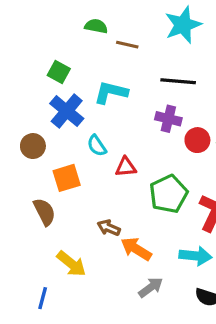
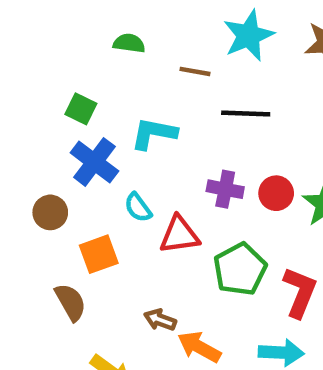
brown line: (127, 45) -> (195, 71), moved
purple cross: (168, 119) -> (225, 189), moved
red triangle: (126, 167) -> (179, 235), size x1.4

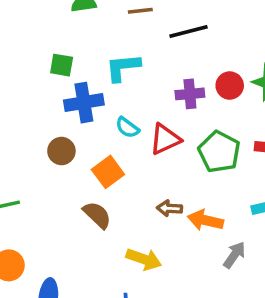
blue cross: (94, 162) -> (84, 103), turned -30

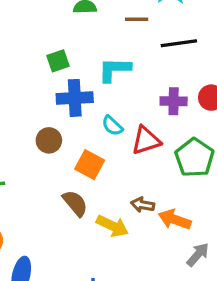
green square: (62, 65) -> (58, 61), turned -35
orange square: (108, 172) -> (90, 165), turned -32
yellow arrow: (144, 259) -> (112, 226), moved

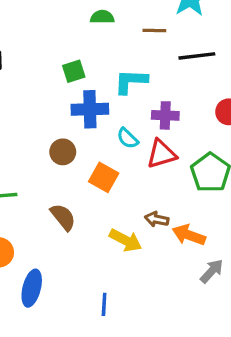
purple cross: (174, 101) -> (165, 115), moved
brown semicircle: (75, 203) -> (63, 217), moved

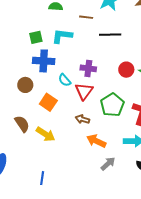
cyan L-shape: (131, 81) -> (62, 36), moved
red triangle: (161, 154) -> (84, 91), turned -42
brown arrow: (157, 219) -> (82, 119), moved
yellow arrow: (126, 240) -> (46, 134), moved

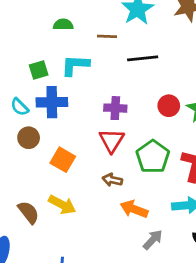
cyan semicircle: (65, 80) -> (20, 107), moved
brown semicircle: (22, 124) -> (28, 212), moved

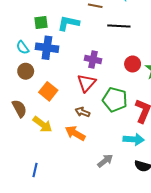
green pentagon: (153, 157) -> (115, 100), turned -30
orange arrow: (134, 209) -> (75, 133), moved
brown semicircle: (28, 212) -> (19, 108), moved

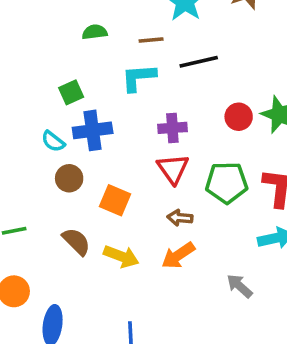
cyan L-shape: (68, 23) -> (139, 77), moved
orange arrow: (75, 133) -> (178, 255), turned -48
gray arrow: (105, 161) -> (240, 286), turned -84

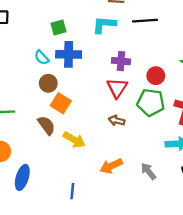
red circle: (239, 117) -> (156, 76), moved
orange square: (115, 200) -> (61, 103), moved
orange arrow: (178, 255) -> (111, 166), moved

